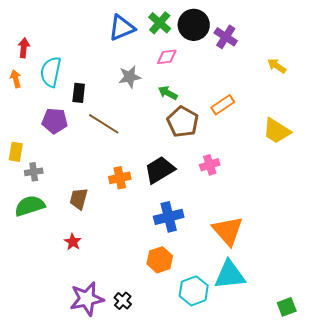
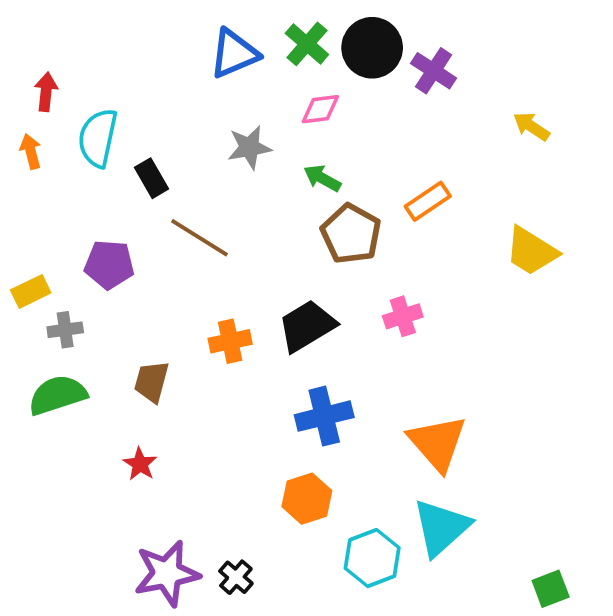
black rectangle: (79, 93) -> (152, 178), turned -36
purple pentagon: (55, 121) -> (109, 265), moved
yellow rectangle: (16, 152) -> (31, 291), turned 54
cyan triangle: (230, 275) -> (441, 527), turned -36

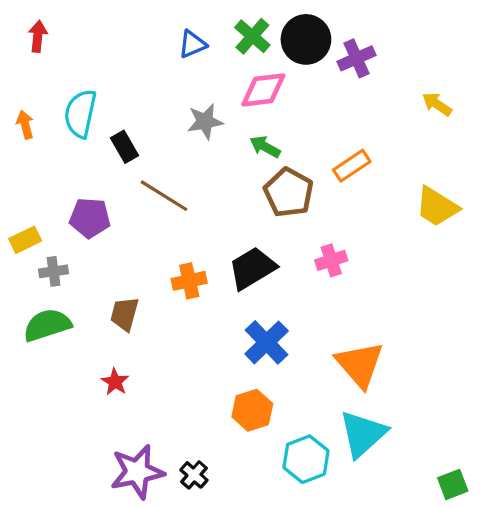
blue triangle: (234, 53) -> (192, 44), size x0.7
purple cross: (434, 71) -> (356, 58), turned 33
red arrow: (46, 92) -> (38, 36), moved
pink diamond: (320, 109) -> (263, 90), size x1.4
blue cross: (324, 416) -> (267, 342), turned -30

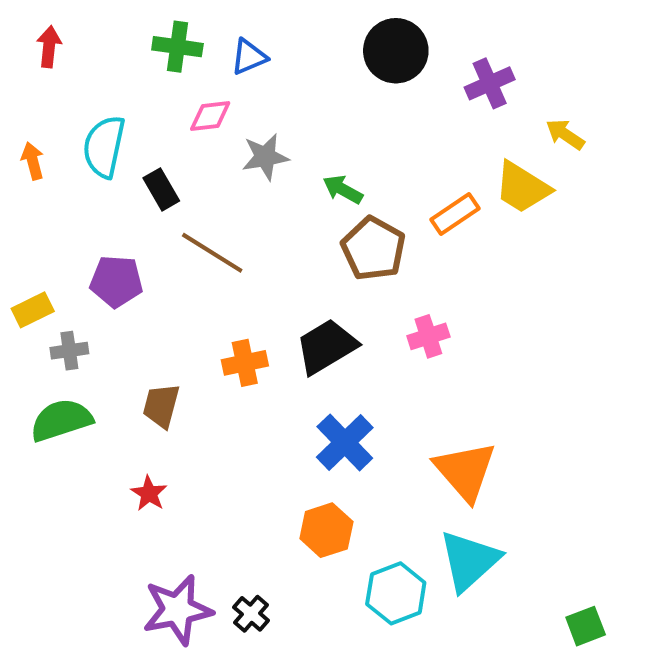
green cross: (252, 36) -> (177, 47), moved, turned -33
purple cross: (356, 58) -> (490, 83), moved
pink diamond: (263, 90) -> (210, 116), moved, size x0.7
yellow trapezoid: (437, 207) -> (522, 187), moved

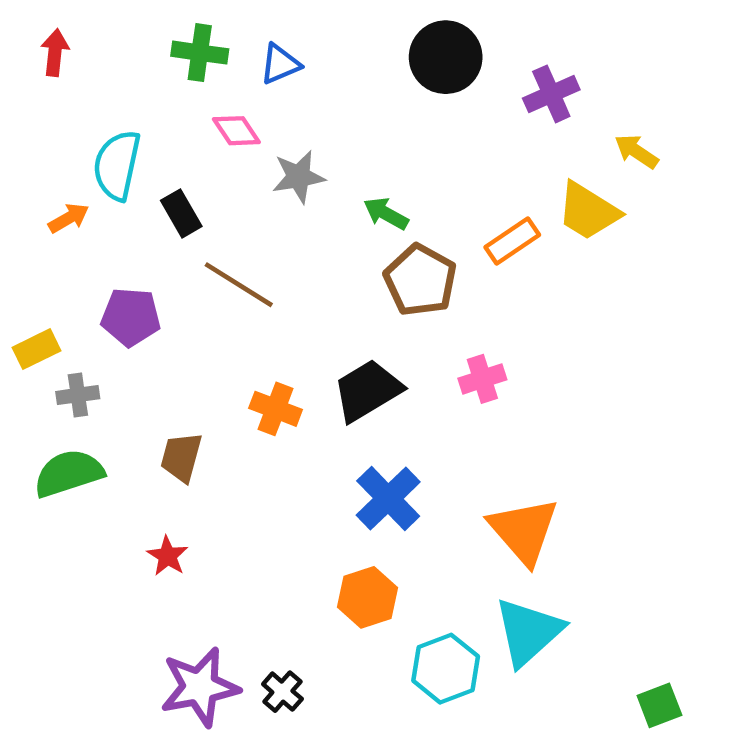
pink diamond: (210, 116) -> (236, 131), turned 63
orange arrow: (33, 161) -> (69, 218), moved, turned 75
orange cross: (245, 363) -> (276, 409), turned 33

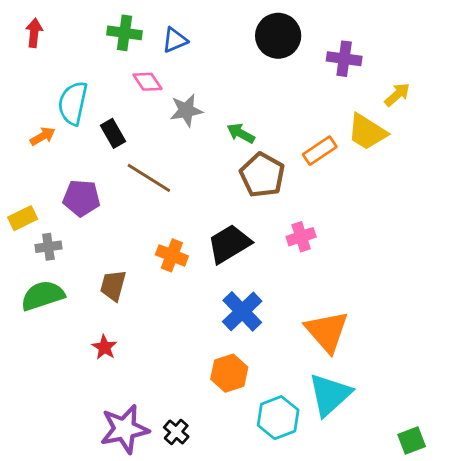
purple cross: (551, 94) -> (344, 59), turned 32
yellow arrow: (636, 151) -> (397, 95), turned 104

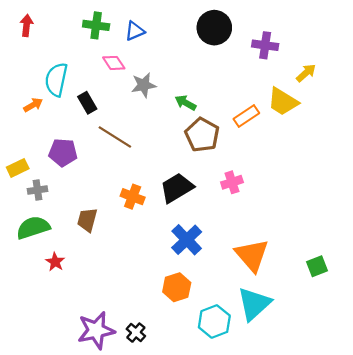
red star: (104, 347) -> (55, 262), moved
green square: (412, 441) -> (317, 266), moved

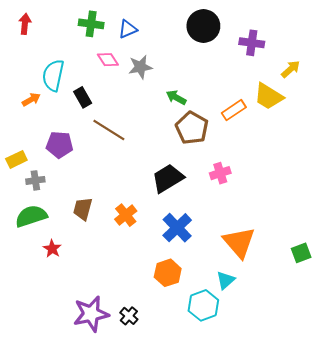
gray star: (144, 85) -> (140, 67), moved
orange cross: (133, 197) -> (126, 215), moved, turned 30
cyan triangle: (254, 304) -> (225, 280), moved, size x0.6

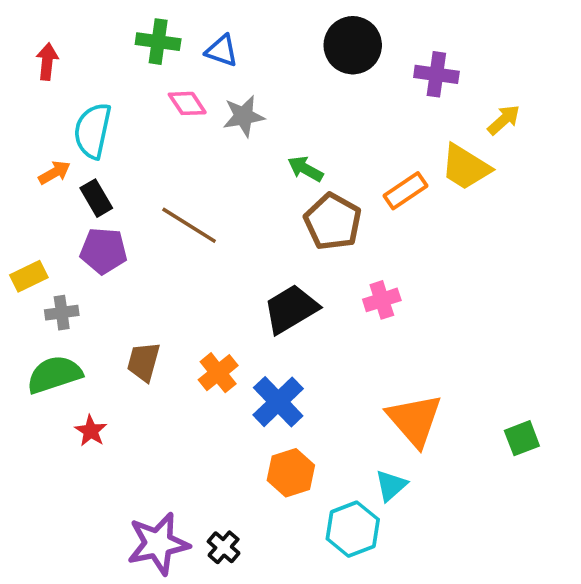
red arrow: (25, 24) -> (47, 62), moved
blue triangle: (128, 29) -> (222, 51), turned 42
black rectangle: (83, 97) -> (96, 198), moved
blue cross: (177, 228) -> (278, 402), moved

